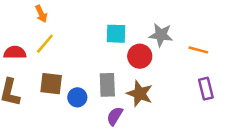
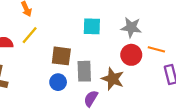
orange line: (198, 50) -> (156, 49), moved
red circle: (140, 56) -> (131, 55), moved
brown square: (51, 84) -> (61, 56), moved

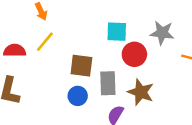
red circle: (131, 55) -> (134, 54), moved

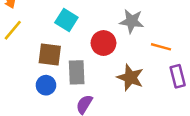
cyan square: (117, 32) -> (66, 20), moved, turned 30
brown star: (141, 92) -> (130, 78), moved

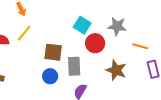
cyan square: (66, 20) -> (82, 25), moved

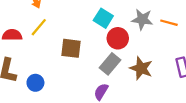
orange line: (140, 46) -> (169, 23), moved
gray rectangle: (74, 66) -> (110, 64), moved, turned 42
blue circle: (50, 76) -> (35, 83), moved

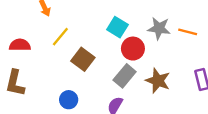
yellow line: (39, 27) -> (60, 37), moved
brown square: (71, 48) -> (83, 59), turned 30
blue circle: (35, 83) -> (69, 100), moved

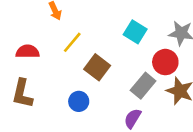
red circle: (133, 49) -> (165, 62), moved
blue circle: (69, 100) -> (79, 101), moved

